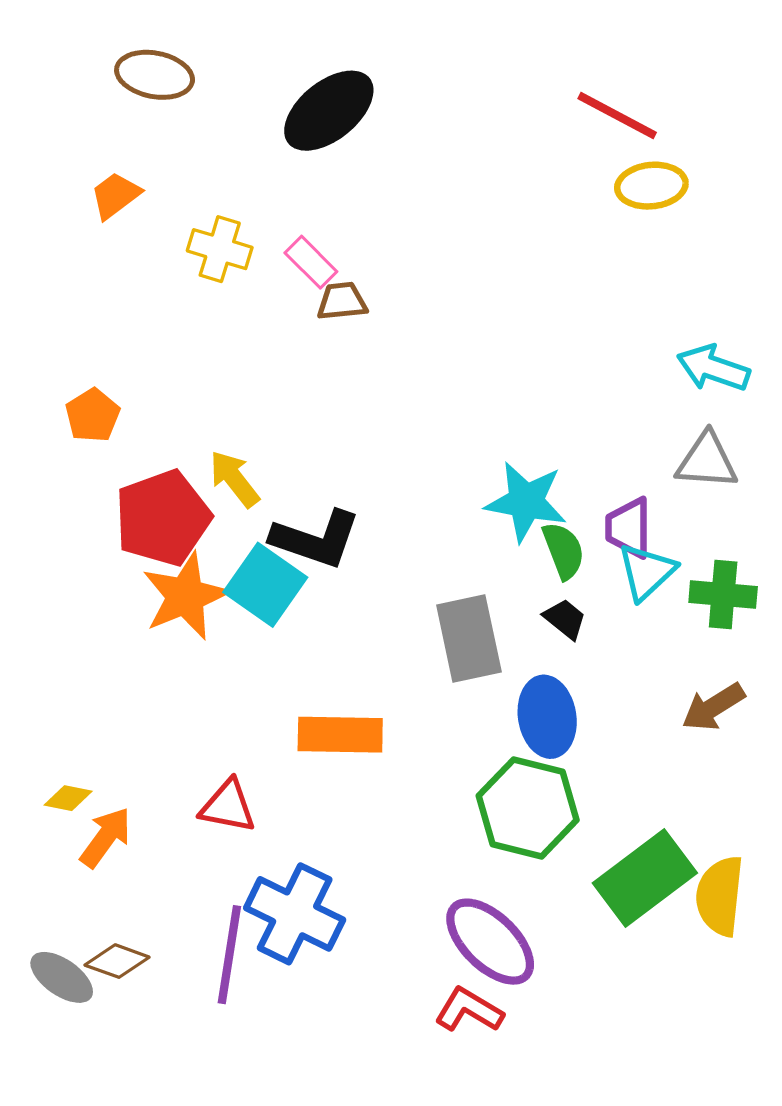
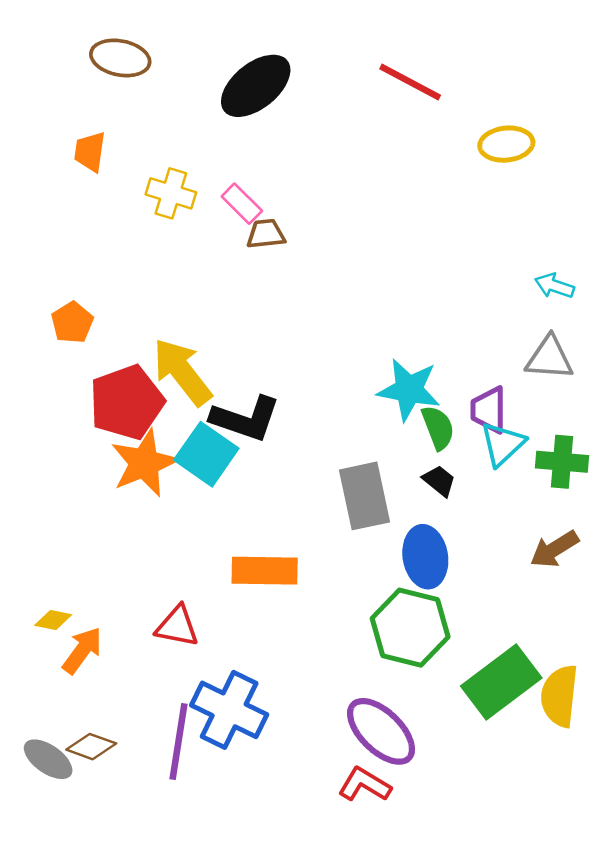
red line: (617, 116) -> (410, 82), moved
orange trapezoid: (115, 195) -> (90, 152), turned -45
cyan arrow: (713, 368) -> (554, 286), size x0.7
yellow arrow: (234, 479) -> (182, 372), size x1.5

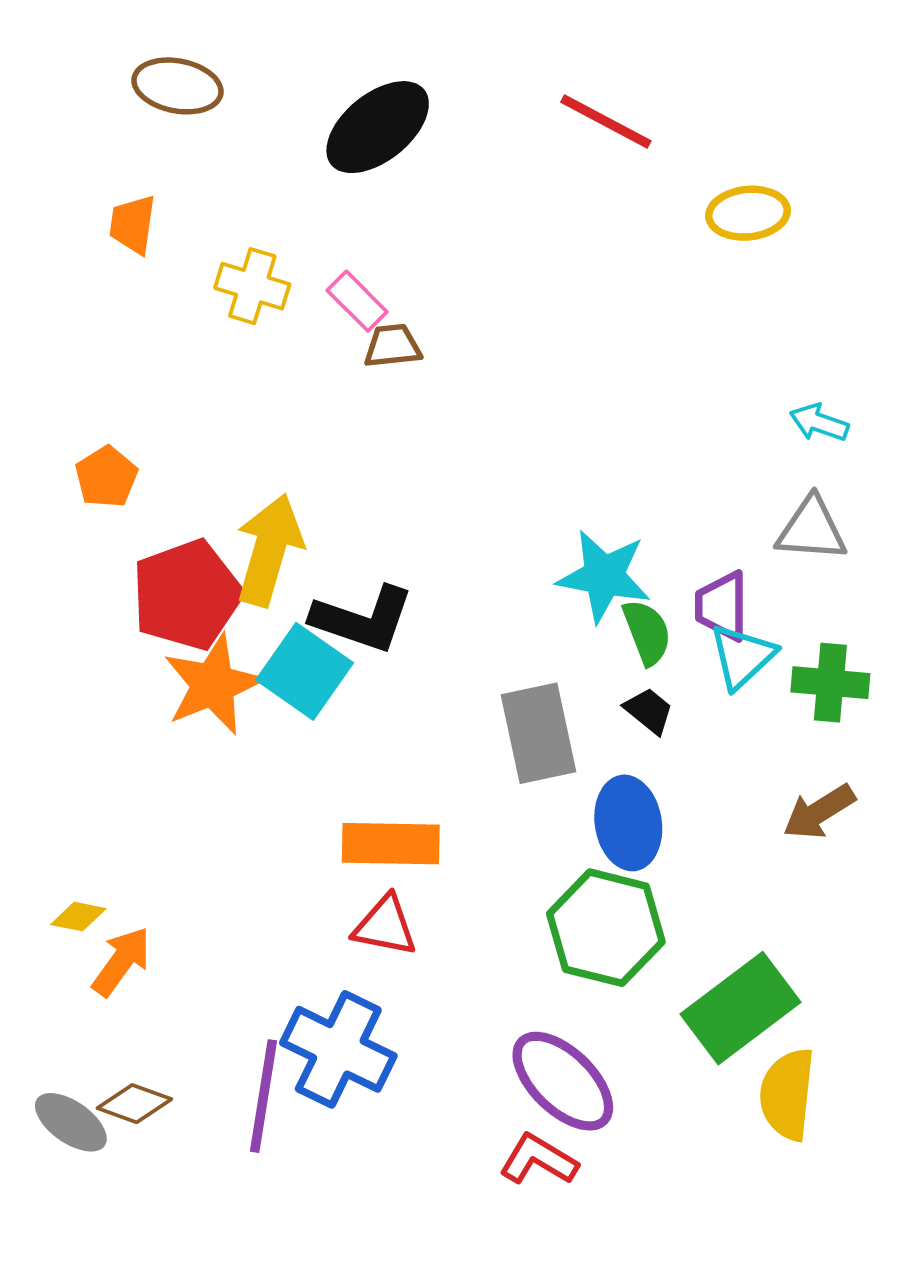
yellow arrow: (182, 372) -> (269, 550), turned 54
red triangle: (177, 626) -> (385, 926), moved
yellow semicircle: (559, 696) -> (787, 1094), moved

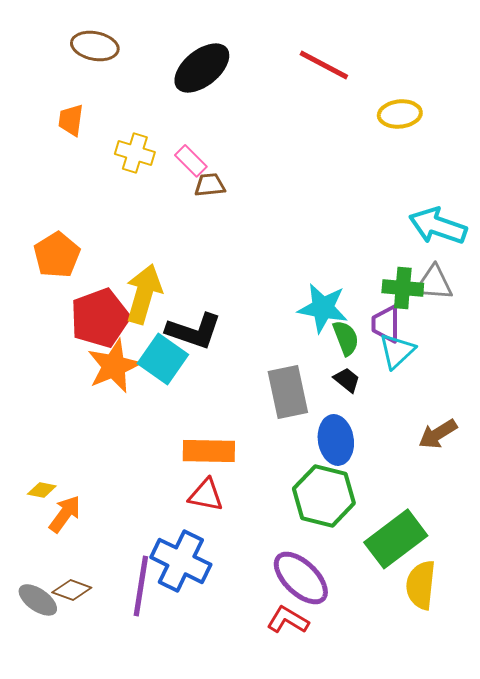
cyan arrow: (819, 423) -> (438, 226), size x1.8
orange pentagon: (106, 477) -> (57, 255), size x1.4
green cross: (830, 683) -> (403, 288), moved

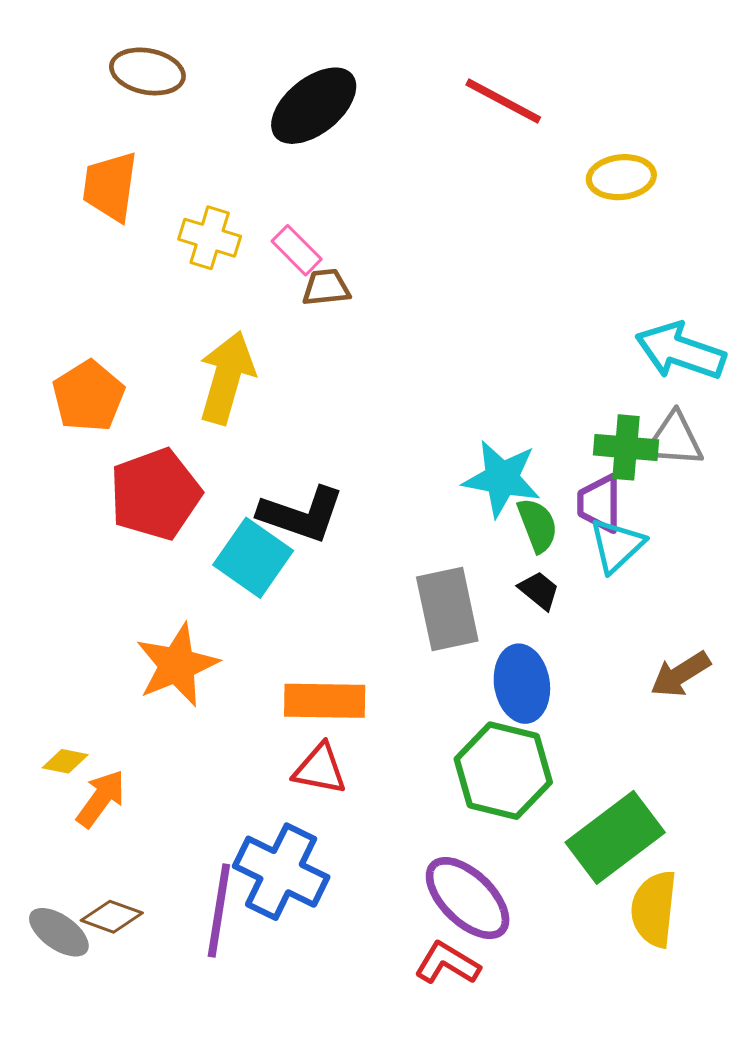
orange trapezoid: (71, 120) -> (110, 186), size x1.4
yellow arrow: (144, 294) -> (227, 378), moved
orange star: (114, 366) -> (177, 665), moved

